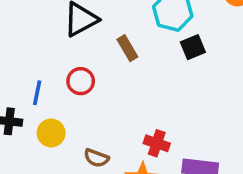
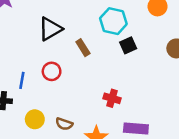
yellow circle: (51, 133) -> (35, 119), moved
red cross: (157, 143) -> (112, 98), moved

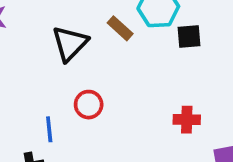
black square: (128, 45) -> (189, 37), turned 35
brown rectangle: (83, 48) -> (120, 28), moved

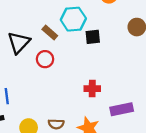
red circle: (89, 105) -> (45, 59), moved

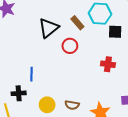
red cross: (92, 89) -> (108, 64), moved

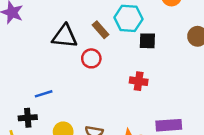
black triangle: (49, 28) -> (65, 36), turned 45
blue line: (31, 74) -> (44, 94), turned 72

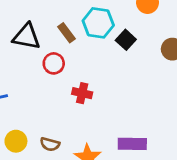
black square: (147, 41) -> (126, 40), moved, turned 36
red cross: (139, 81) -> (82, 93), moved

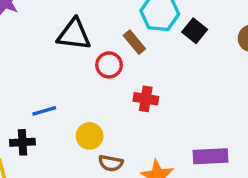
brown rectangle: (67, 33) -> (134, 42), moved
yellow circle: (16, 141) -> (90, 136), moved

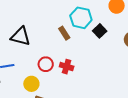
black triangle: (74, 35) -> (21, 36), moved
red circle: (109, 65) -> (46, 64), moved

